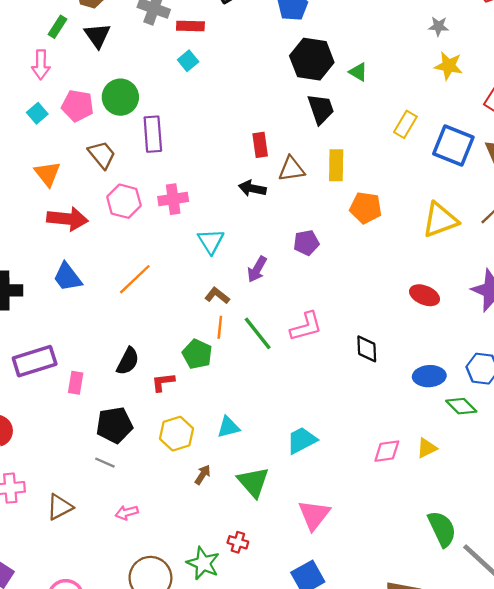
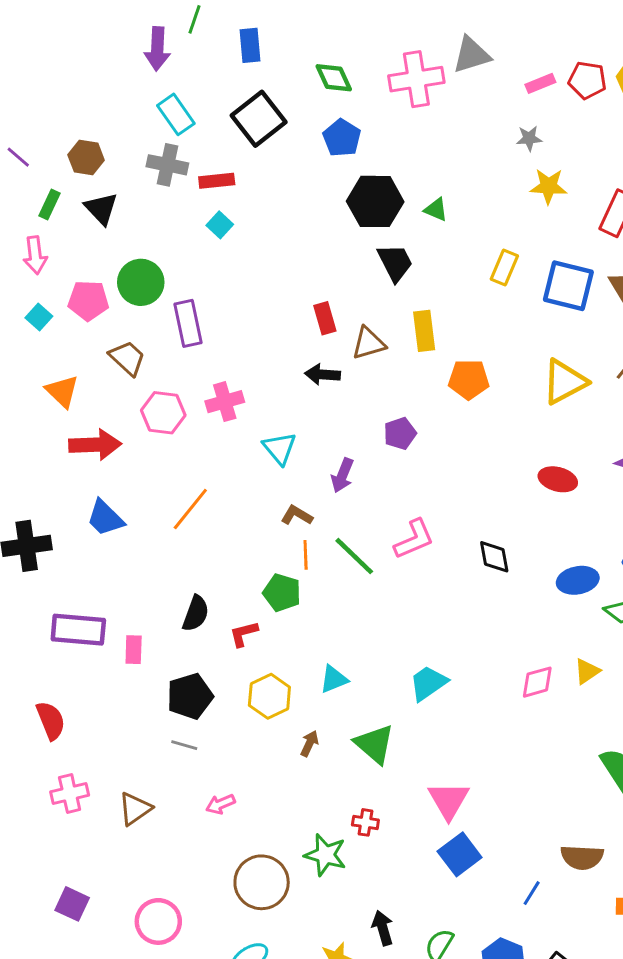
purple rectangle: (35, 361) -> (78, 630), turned 30
pink triangle: (314, 515) -> (449, 800), moved

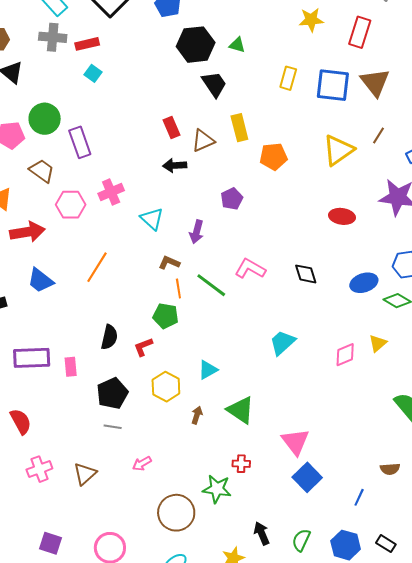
pink L-shape: (414, 539) -> (250, 269), turned -120
cyan trapezoid: (428, 683) -> (282, 343), moved
brown semicircle: (582, 857) -> (390, 469), size x0.7

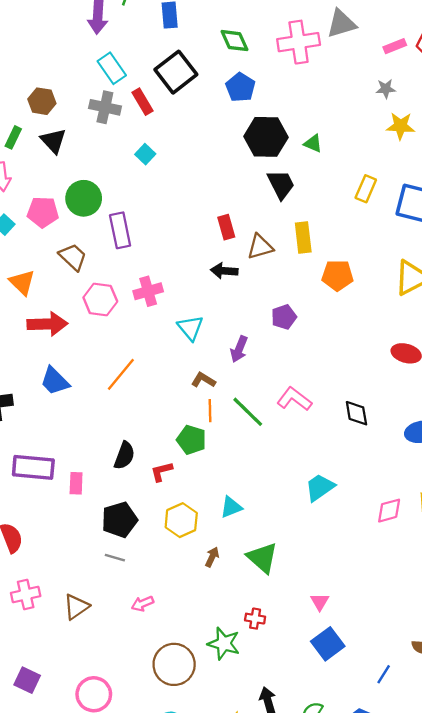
red rectangle: (87, 44) -> (143, 102), moved, turned 65
pink triangle: (295, 442) -> (320, 602), size x0.6

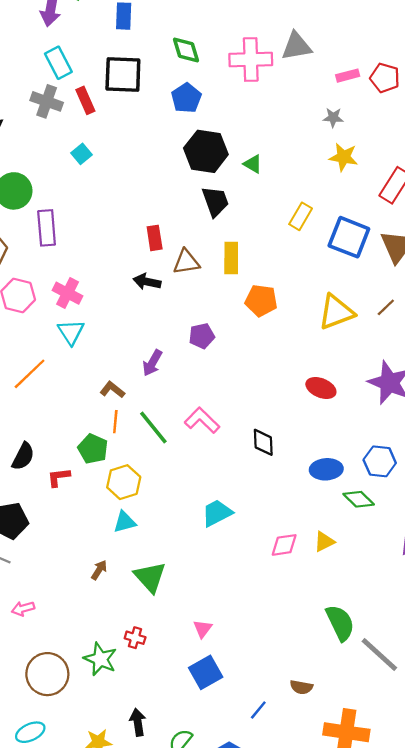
black square: (176, 72) -> (123, 75), turned 33
pink cross: (148, 291) -> (67, 293), turned 36
cyan triangle: (190, 328) -> (71, 332), moved
yellow hexagon: (181, 520) -> (124, 482), moved

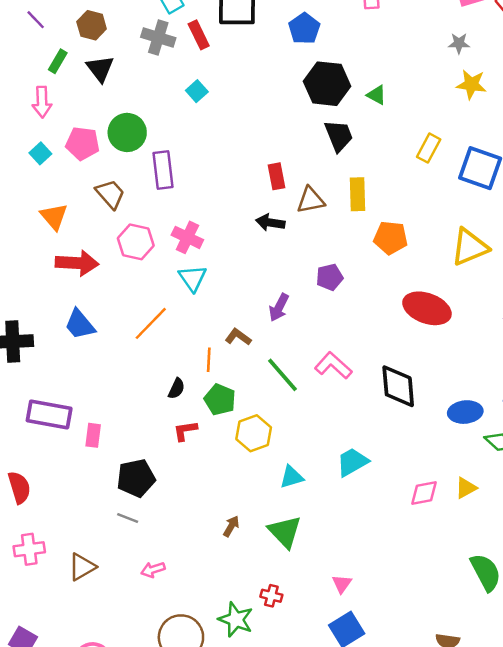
red ellipse: (321, 388) -> (427, 308), moved, size x1.5
orange line: (115, 422) -> (209, 360), moved
black diamond: (263, 442) -> (398, 386), size x1.5
black semicircle: (23, 456) -> (177, 389), moved, size x0.7
cyan triangle: (125, 522) -> (292, 477), moved

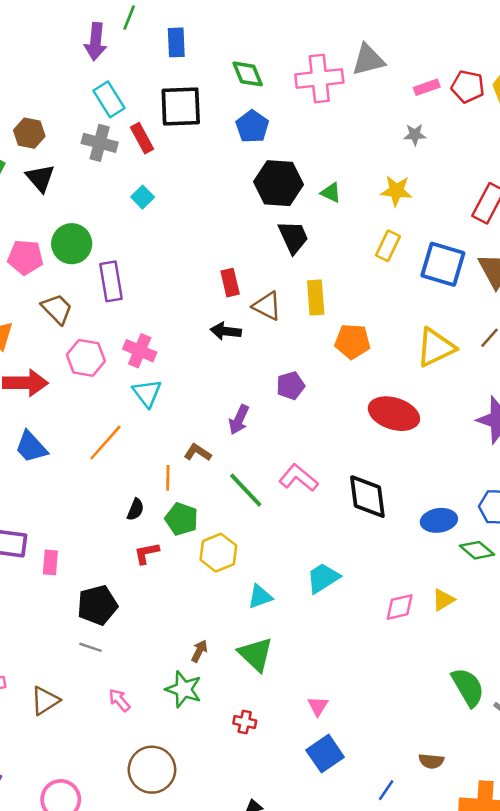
yellow star: (471, 84) -> (396, 191), moved
brown triangle: (311, 200) -> (267, 306), turned 40
pink arrow: (153, 570) -> (119, 700), turned 70
green star: (236, 620) -> (184, 689), moved

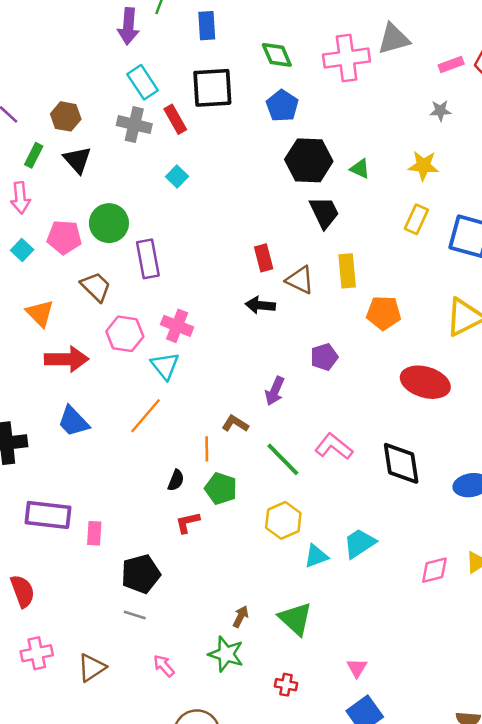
cyan triangle: (147, 393) -> (165, 366), moved
yellow hexagon: (218, 553) -> (283, 520), moved
cyan triangle: (260, 597) -> (316, 556), moved

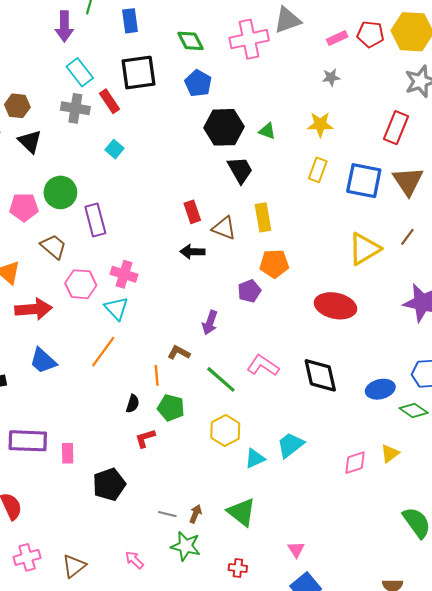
orange pentagon: (384, 313) -> (274, 264), moved
gray line: (135, 615) -> (167, 514), moved

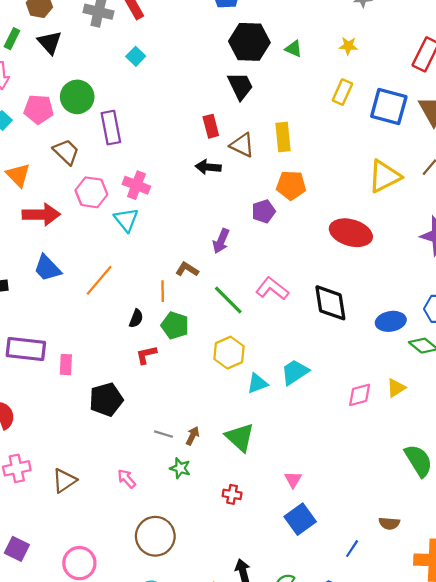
yellow star: (320, 124) -> (348, 46), size x0.7
black trapezoid: (240, 170) -> (240, 86), moved
orange line: (103, 352) -> (99, 280), moved
green star: (186, 546) -> (180, 468), size x0.7

